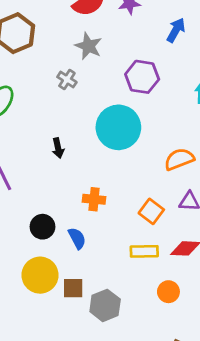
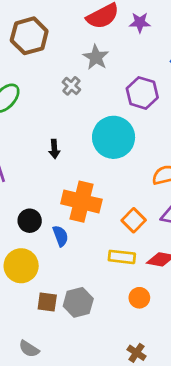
orange cross: (94, 199) -> (81, 202), size x1.8
brown square: (73, 288) -> (47, 302), moved

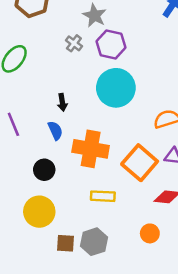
purple hexagon: (142, 93) -> (111, 44), moved
orange square: (134, 220) -> (140, 163), size x1.6
blue semicircle: (61, 236) -> (55, 131), moved
yellow rectangle: (122, 257) -> (103, 196), moved

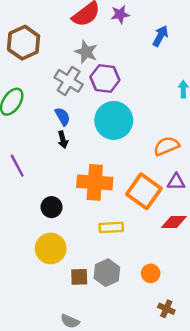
gray cross: (74, 43) -> (69, 81), size x1.6
blue semicircle: (55, 131) -> (62, 117), moved
orange circle: (150, 233) -> (151, 273), moved

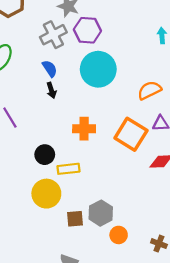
gray cross: (69, 81) -> (53, 35), turned 35
orange cross: (95, 182) -> (84, 129), size x0.7
yellow rectangle: (111, 227) -> (68, 169), moved
orange circle: (151, 273) -> (119, 235), moved

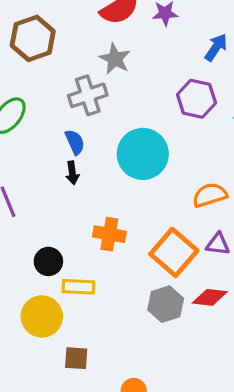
purple hexagon: (87, 30) -> (197, 99), moved
gray hexagon: (101, 213) -> (166, 304), moved

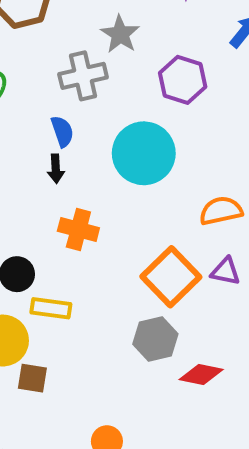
purple hexagon: (197, 99) -> (183, 80), moved
orange cross: (109, 234) -> (78, 230), moved
red diamond: (210, 297) -> (201, 375), moved
brown square: (76, 358) -> (32, 378), moved

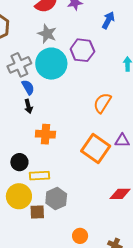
gray cross: (83, 76) -> (19, 65), moved
cyan circle: (144, 153) -> (51, 64), moved
orange semicircle: (221, 211) -> (102, 103), moved, turned -35
gray hexagon: (155, 339) -> (56, 199), moved

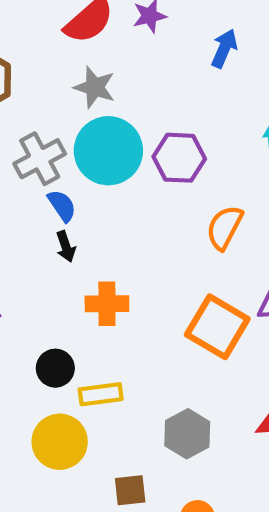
purple hexagon: (82, 50) -> (179, 158), moved
gray hexagon: (56, 199) -> (187, 434), moved
brown square: (37, 212) -> (130, 490), moved

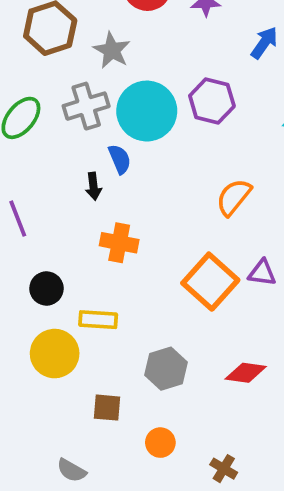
gray star: (95, 87) -> (112, 50), moved
purple hexagon: (179, 158) -> (212, 101), moved
blue semicircle: (62, 206) -> (120, 159), moved
black circle: (55, 368) -> (46, 288), moved

